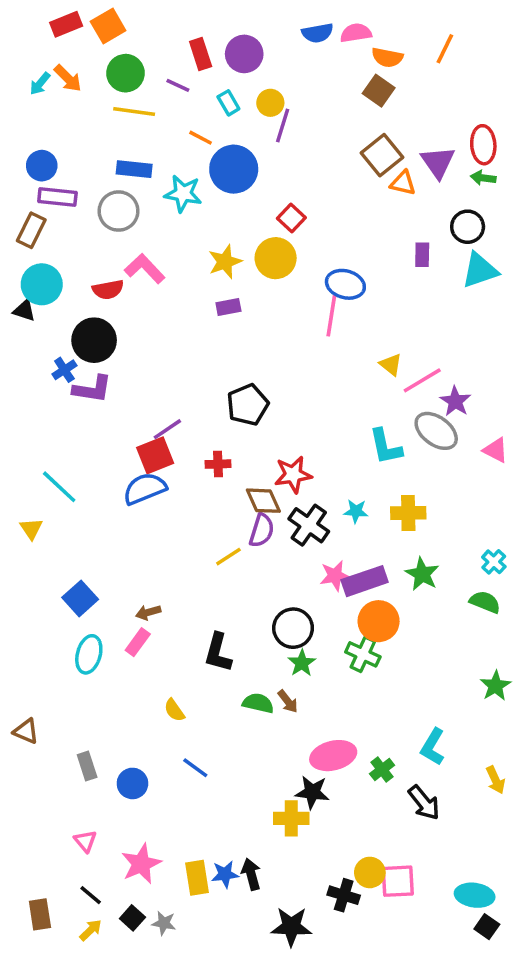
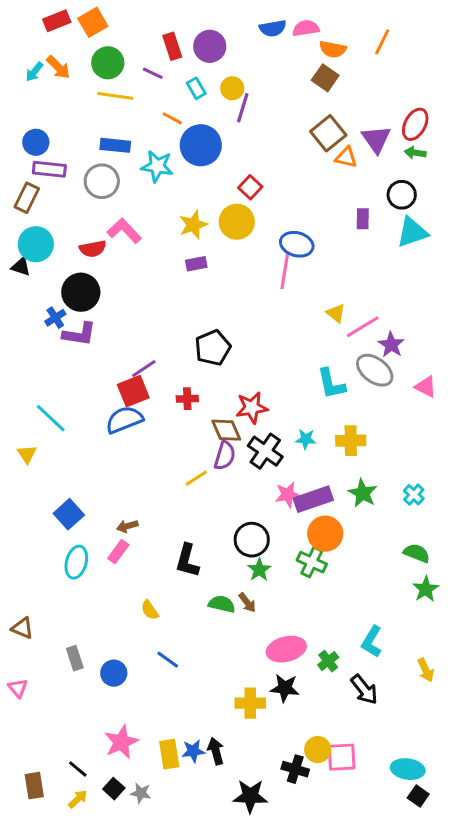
red ellipse: (483, 145) -> (415, 124), turned 32
cyan cross: (494, 562) -> (414, 495), moved
green semicircle: (485, 602) -> (417, 553), moved
black star: (312, 792) -> (285, 688), moved
pink triangle: (85, 841) -> (18, 688), moved

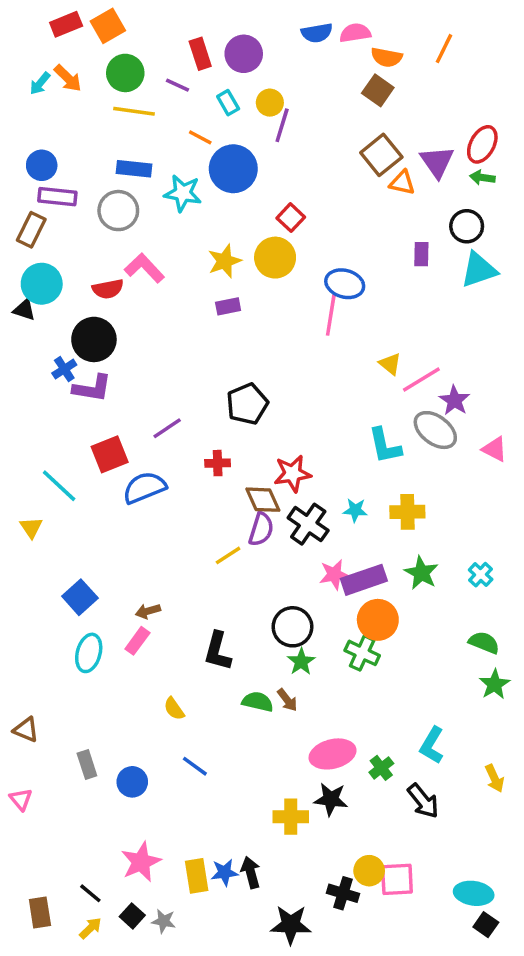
red square: (133, 391) -> (110, 454), moved

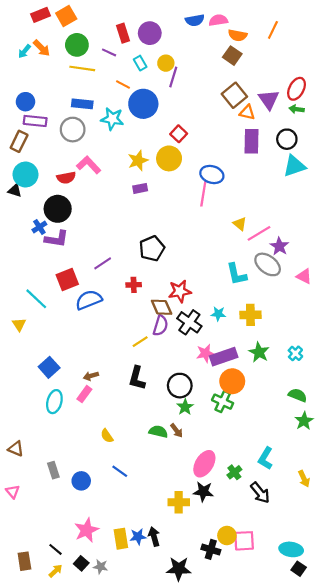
purple rectangle: (421, 254) -> (252, 141), moved, size x1.6
black L-shape: (218, 651) -> (137, 378), moved
pink ellipse: (333, 754) -> (204, 464), turned -45

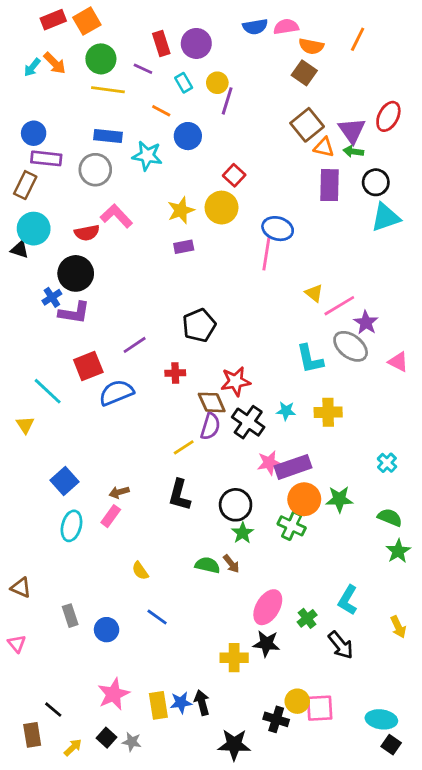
blue circle: (143, 104) -> (188, 136), size x0.7
green arrow: (297, 109) -> (353, 151), moved
green star: (259, 352) -> (339, 499), moved, turned -30
black line: (55, 549) -> (53, 710), moved

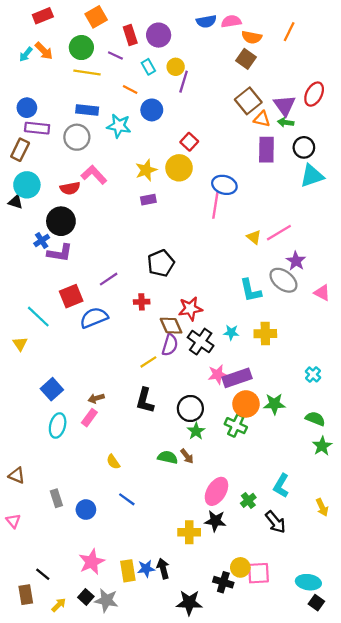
orange square: (87, 21) -> (96, 17), moved
pink line: (339, 306) -> (279, 233), moved
gray star: (132, 742) -> (106, 600), size x1.5

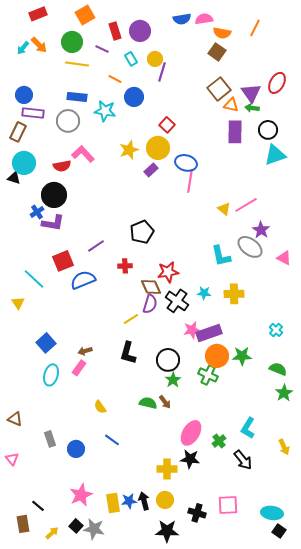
blue ellipse: (224, 185) -> (186, 163), moved
purple rectangle: (148, 200) -> (151, 170), moved, turned -32
yellow circle: (240, 567) -> (165, 500), moved

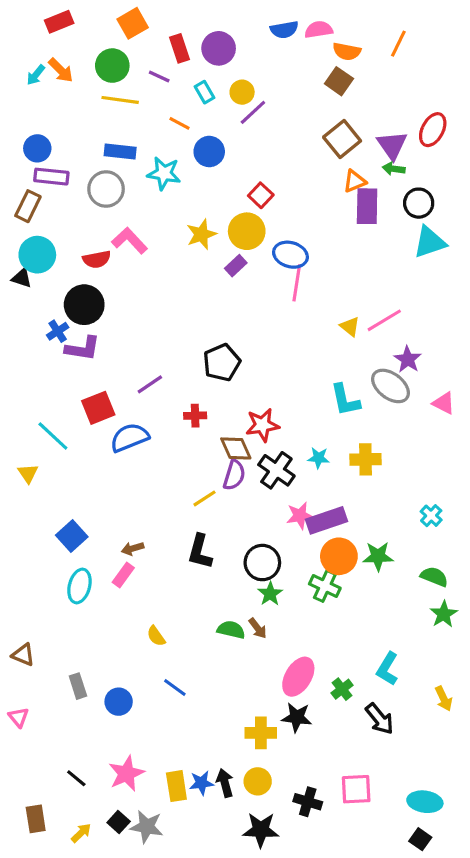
purple line: (162, 72) -> (253, 112), turned 30
orange triangle: (231, 105) -> (355, 181), moved, turned -35
black line: (38, 506) -> (76, 778), moved
black square: (279, 531) -> (420, 839), moved

